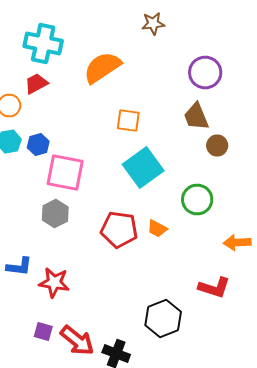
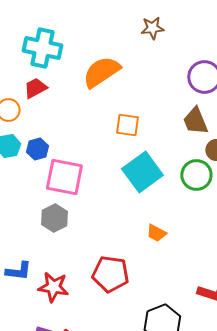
green circle: (197, 200) -> (196, 175), moved
red pentagon: (119, 230) -> (110, 274), moved

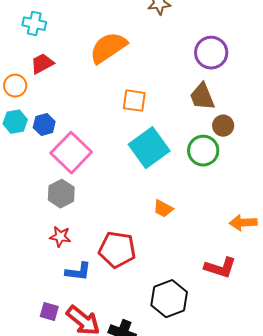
cyan cross: (42, 48) -> (34, 24), moved, size x0.6
pink square: (64, 177) -> (71, 153), turned 33
blue L-shape: (18, 271) -> (78, 272), moved
red star: (53, 287) -> (60, 237), moved, size x0.7

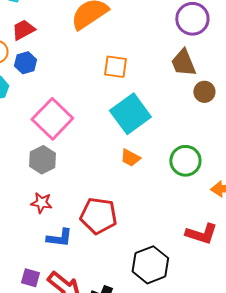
blue hexagon: (44, 125) -> (25, 63), moved
green circle: (203, 151) -> (185, 161), moved
orange trapezoid: (163, 209) -> (130, 158), moved

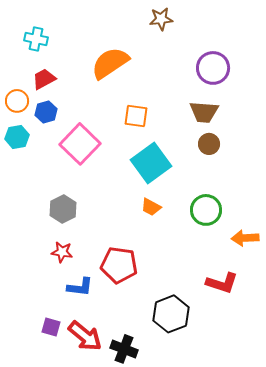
brown trapezoid: (183, 63) -> (204, 112), turned -64
brown circle: (204, 92) -> (209, 144), moved
pink square: (52, 119) -> (80, 144), moved

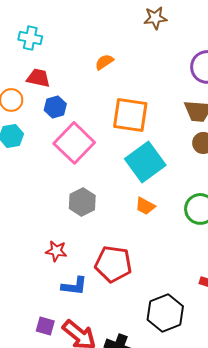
orange semicircle: (110, 63) -> (104, 62), size x0.5
red trapezoid: (44, 79) -> (38, 78), turned 40
blue hexagon: (46, 112) -> (55, 107), moved
orange square: (136, 116) -> (130, 115), size x1.5
gray hexagon: (63, 209) -> (82, 202), moved

